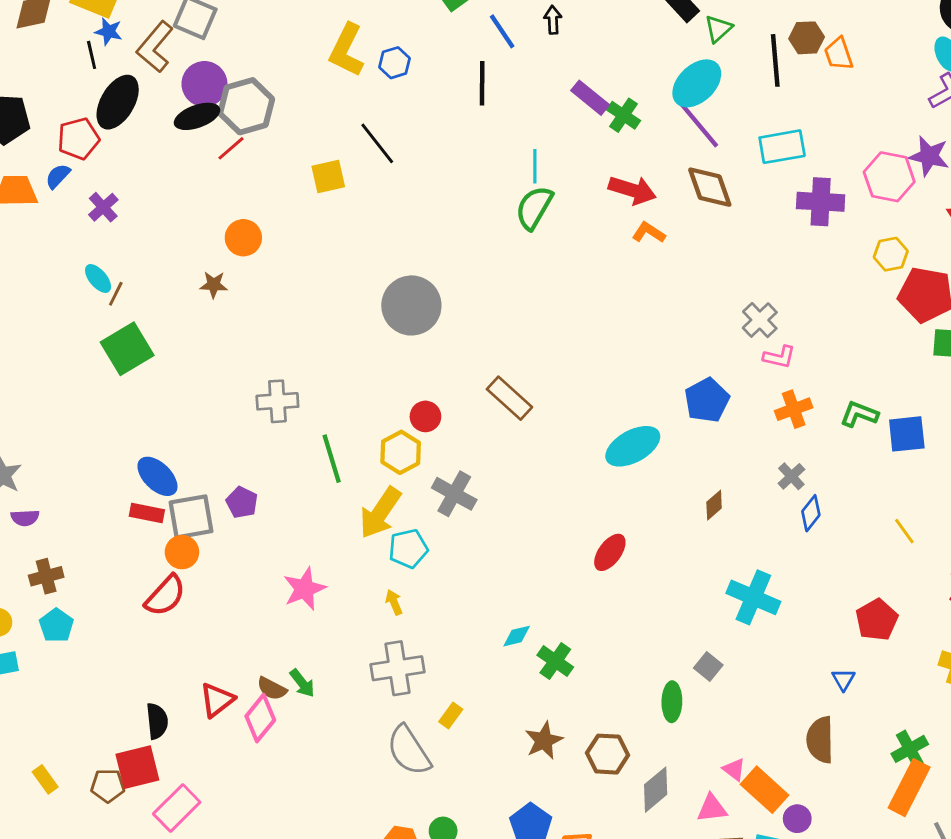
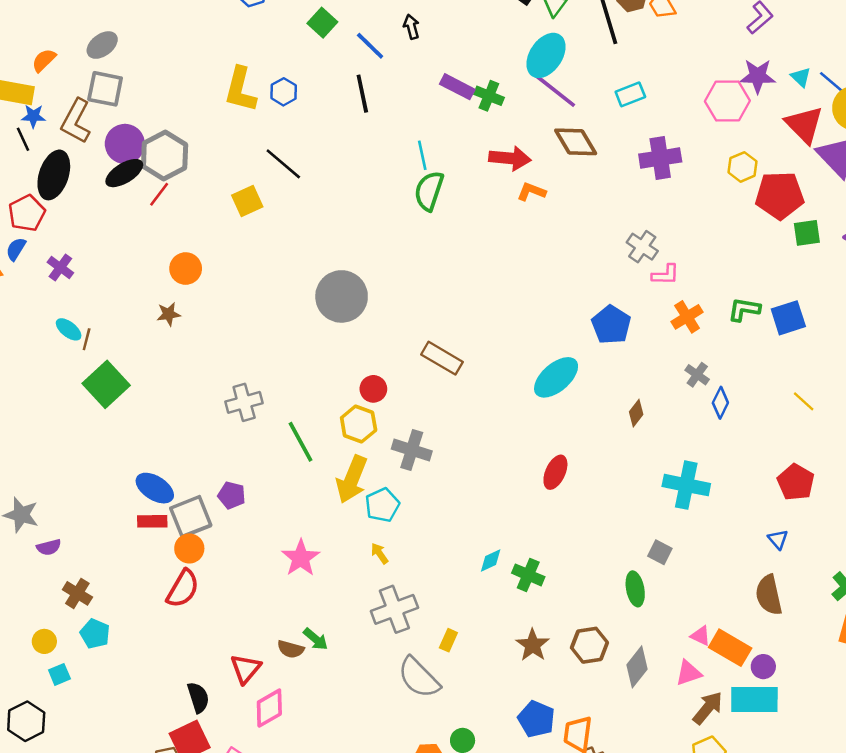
cyan rectangle: (782, 147) -> (630, 94), size x0.7
purple cross: (821, 202) -> (660, 158), moved
brown cross: (46, 576) -> (77, 593), turned -32
pink diamond: (260, 718) -> (269, 708), moved, turned 33

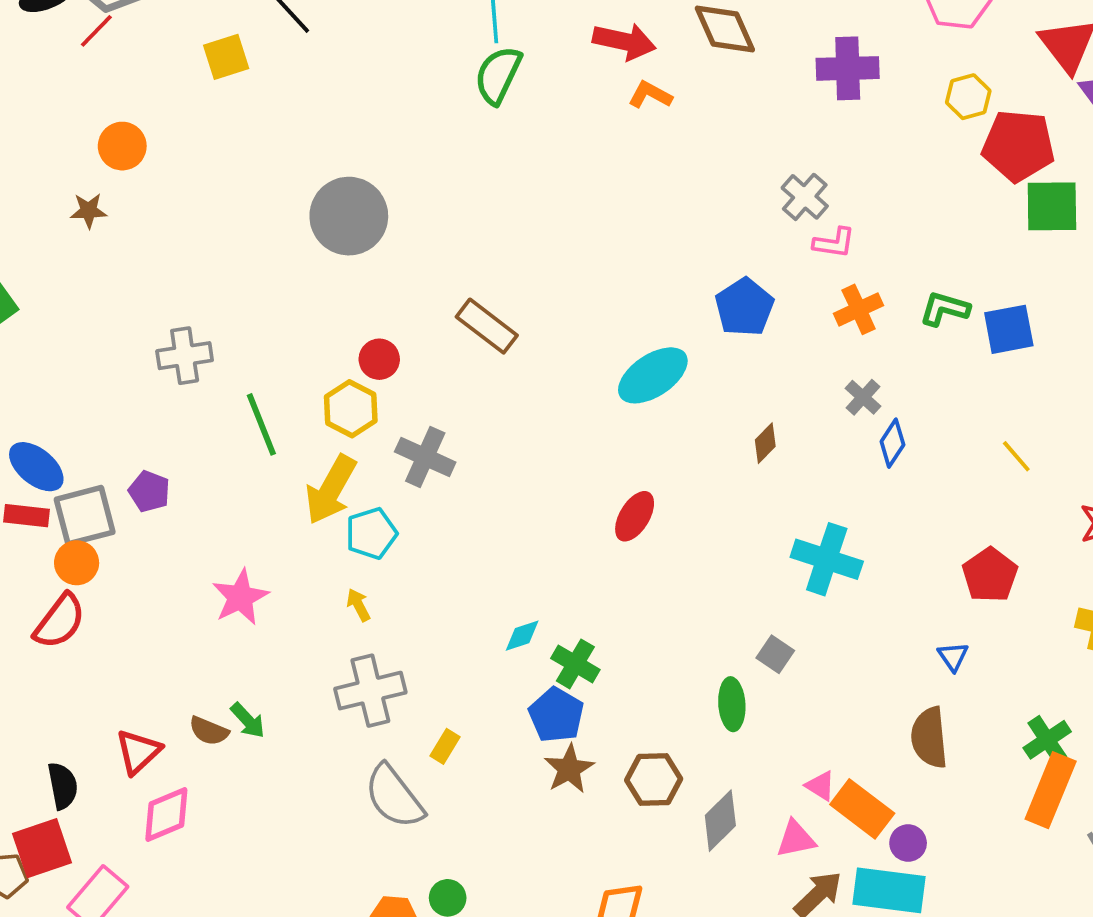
green square: (807, 233) -> (1052, 206), size x1.4
blue pentagon: (536, 719) -> (556, 715), moved

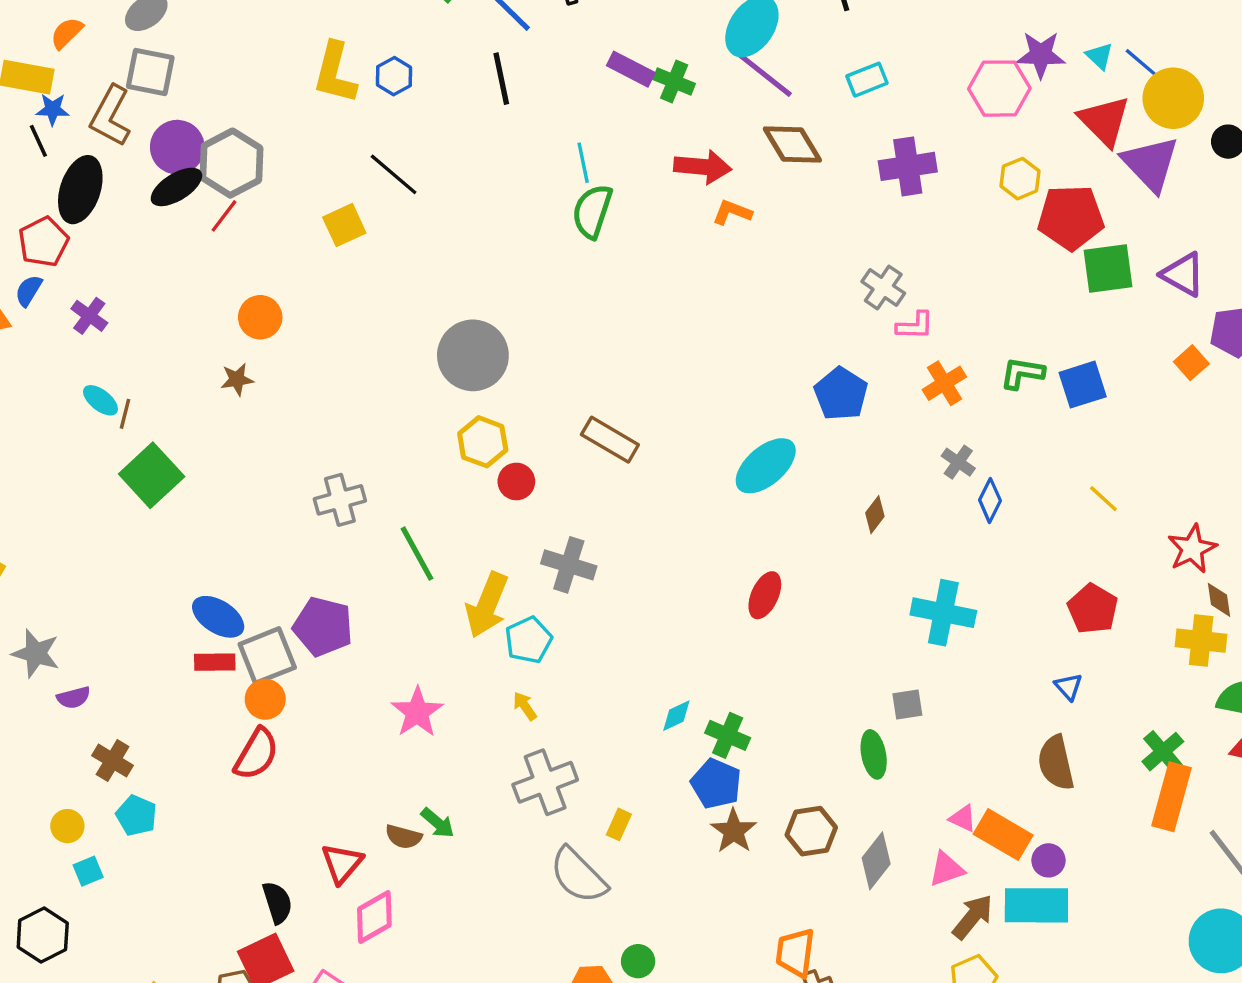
yellow hexagon: (351, 409) -> (483, 442), moved
purple pentagon: (149, 491) -> (323, 627), size x1.6
gray square: (775, 654) -> (907, 704), turned -36

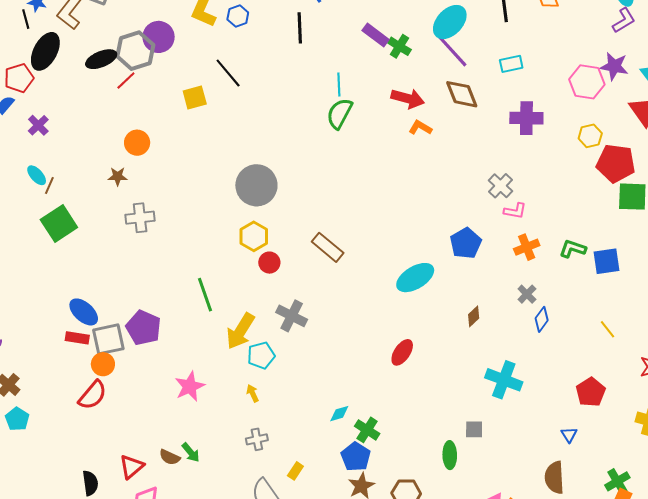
purple circle: (177, 147) -> (159, 37), moved
gray cross: (340, 500) -> (140, 218), moved
gray cross: (545, 782) -> (257, 439), size x0.6

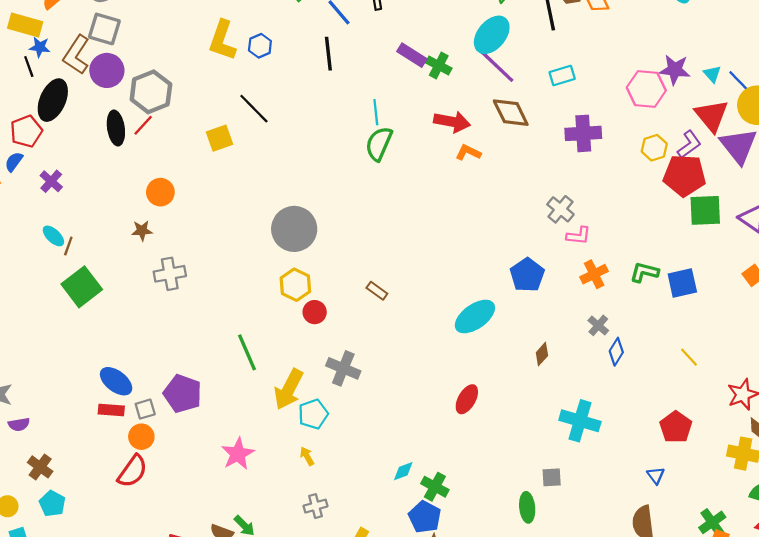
purple L-shape: (624, 20) -> (689, 144), moved
purple circle: (159, 37) -> (107, 70), moved
black ellipse: (101, 59) -> (116, 128), moved, turned -72
brown rectangle: (328, 247) -> (377, 291), size x0.6
gray square: (108, 339) -> (145, 409), size x0.6

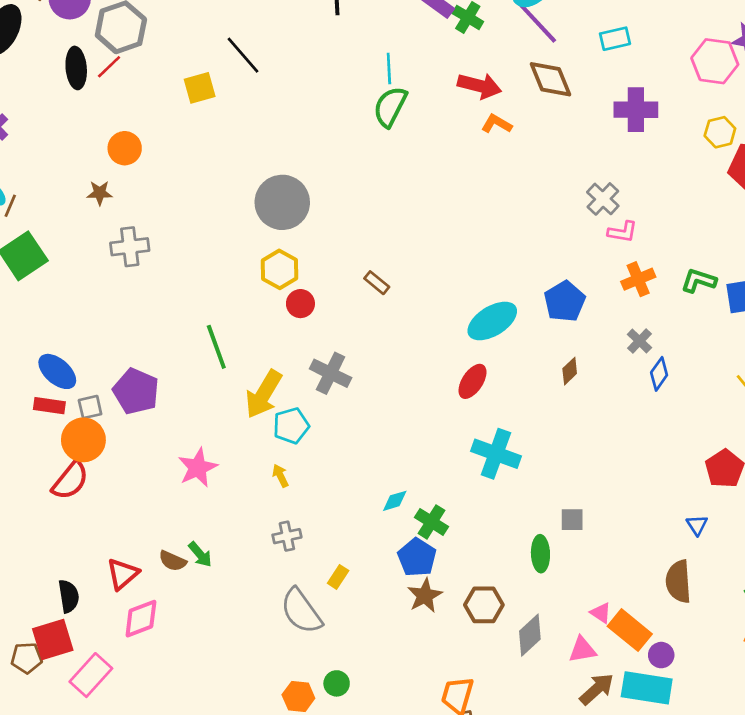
blue pentagon: (527, 275) -> (565, 301), moved
red ellipse: (467, 399) -> (472, 381), moved
cyan cross: (580, 421) -> (496, 454), moved
orange circle: (141, 437) -> (83, 440), size x1.4

